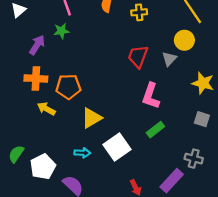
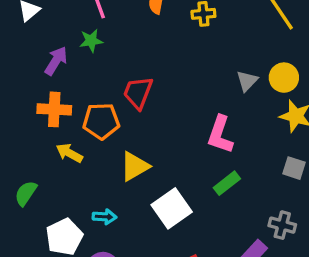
yellow circle: (184, 40) -> (284, 78), moved
red trapezoid: (138, 56) -> (138, 93), moved
cyan arrow: (82, 153) -> (105, 217), moved
green semicircle: (16, 154) -> (26, 193), moved

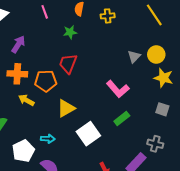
green star: (91, 41) -> (70, 32), moved
pink L-shape: (220, 135) -> (118, 89), turned -60

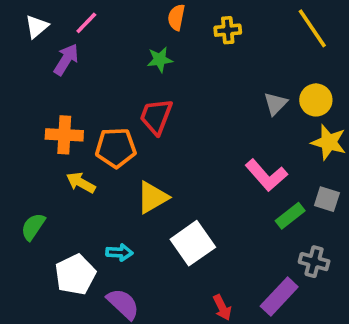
pink line: (45, 12) -> (86, 23), moved, turned 64
purple arrow: (18, 44) -> (66, 60), moved
pink L-shape: (118, 89) -> (266, 175), moved
green rectangle: (122, 118) -> (290, 216), moved

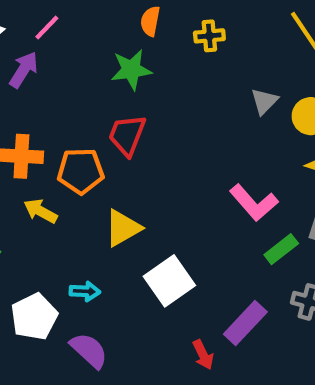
green star: (160, 60) -> (131, 70), size x1.4
gray triangle: (275, 104) -> (264, 101), moved
purple rectangle: (279, 296) -> (245, 323), moved

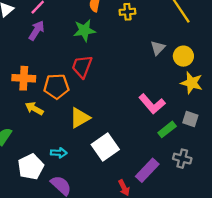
purple arrow: (24, 70) -> (37, 30), moved

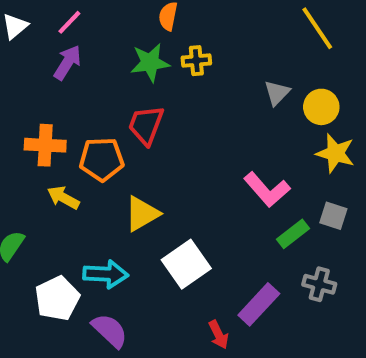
yellow cross: (127, 12) -> (196, 61), moved
cyan arrow: (59, 153) -> (106, 274), size x1.5

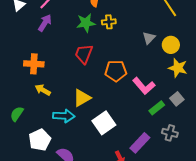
orange pentagon: (102, 159) -> (116, 71), moved
gray square: (333, 216) -> (177, 99), turned 32
cyan arrow: (106, 274) -> (64, 116), moved

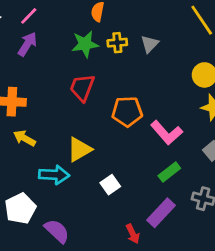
gray triangle: (149, 38) -> (150, 44), moved
green rectangle: (157, 108) -> (169, 172), moved
white square: (104, 123) -> (110, 185), size x0.6

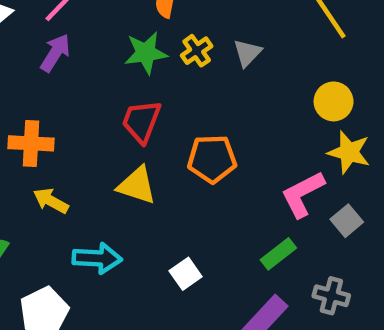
yellow cross: (117, 43) -> (197, 51), turned -30
pink L-shape: (167, 133) -> (303, 194), moved, turned 104
yellow triangle: (79, 149) -> (137, 185), moved, turned 48

